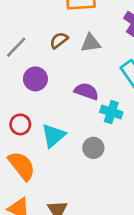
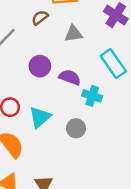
brown semicircle: (59, 40) -> (40, 18), moved
purple circle: (35, 79) -> (40, 66), moved

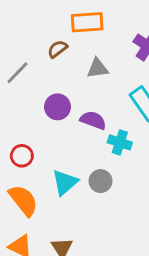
cyan triangle: (40, 117) -> (65, 183), moved

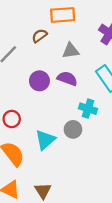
purple semicircle: (93, 120) -> (67, 79), moved
gray circle: (101, 181) -> (73, 129), moved

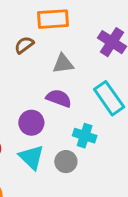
purple circle: (39, 81) -> (31, 123), moved
cyan triangle: (45, 140) -> (31, 157), moved, turned -35

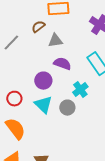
gray triangle: (63, 64) -> (55, 41), moved
cyan cross: (85, 136) -> (80, 90), turned 35

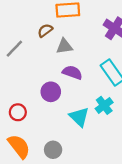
cyan cross: (80, 90) -> (104, 105), moved
cyan triangle: (43, 105) -> (79, 117), moved
gray circle: (67, 108) -> (53, 150), moved

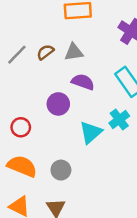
brown semicircle: (45, 30) -> (45, 52), moved
cyan triangle: (79, 117) -> (91, 132), turned 35
orange semicircle: (19, 146) -> (22, 166), turned -30

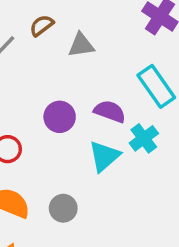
brown semicircle: (45, 52) -> (42, 25), moved
purple semicircle: (83, 82) -> (110, 111), moved

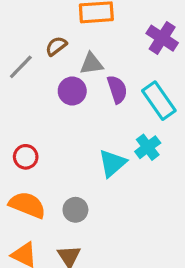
purple semicircle: (110, 111) -> (117, 89), moved, turned 52
purple circle: (60, 117) -> (72, 91), moved

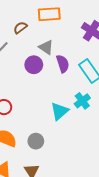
brown semicircle: (56, 46) -> (20, 28), moved
gray triangle: (91, 64) -> (46, 47), turned 42

